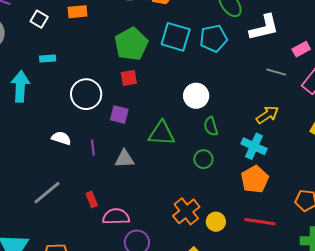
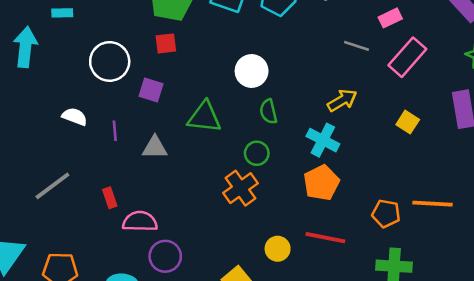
orange cross: (186, 211) -> (240, 188), moved
yellow circle: (216, 222) -> (278, 249), moved

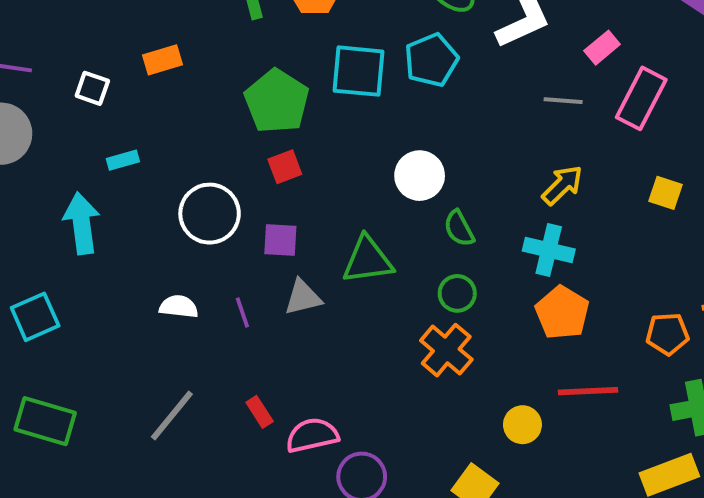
gray triangle: (155, 148) -> (303, 297), moved

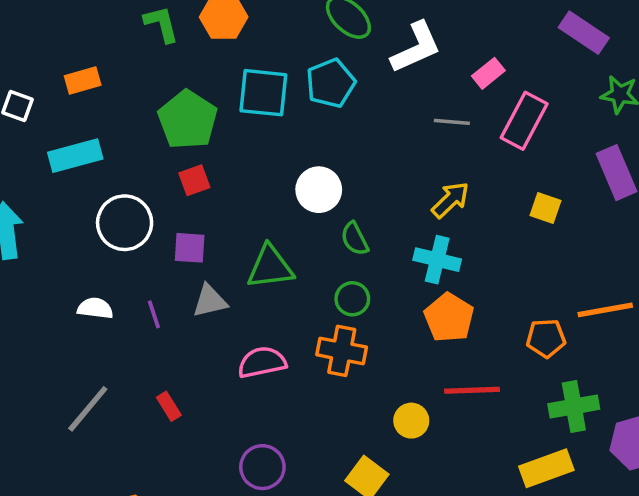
cyan rectangle: (123, 160) -> (75, 156), moved, size x1.8
orange cross: (446, 350) -> (342, 351), turned -30
pink semicircle: (312, 435) -> (262, 362), moved

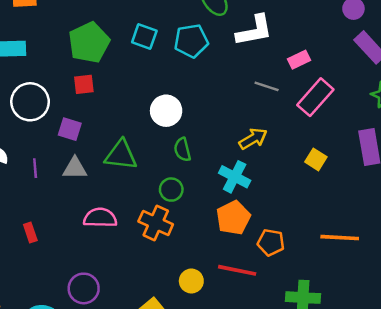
cyan square: (263, 93) -> (144, 36), size x0.7
orange pentagon: (546, 338) -> (271, 242), moved

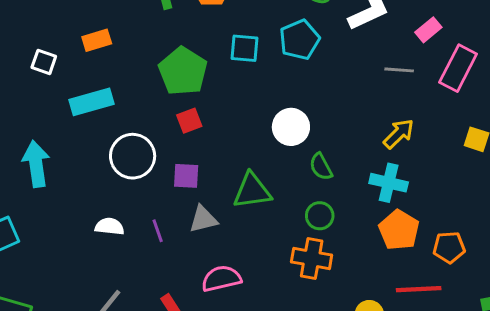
pink semicircle: (100, 218) -> (221, 279), moved

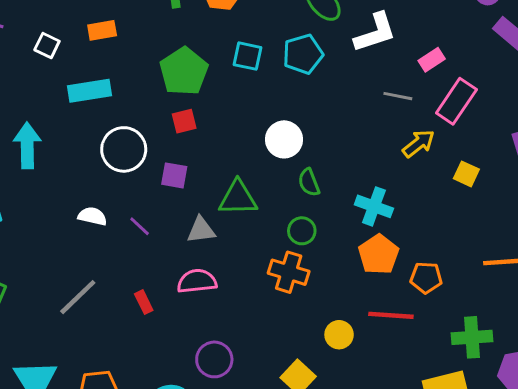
yellow arrow: (399, 134) -> (419, 144), moved
gray triangle: (203, 219) -> (201, 230), moved
purple line: (158, 231) -> (140, 226), turned -35

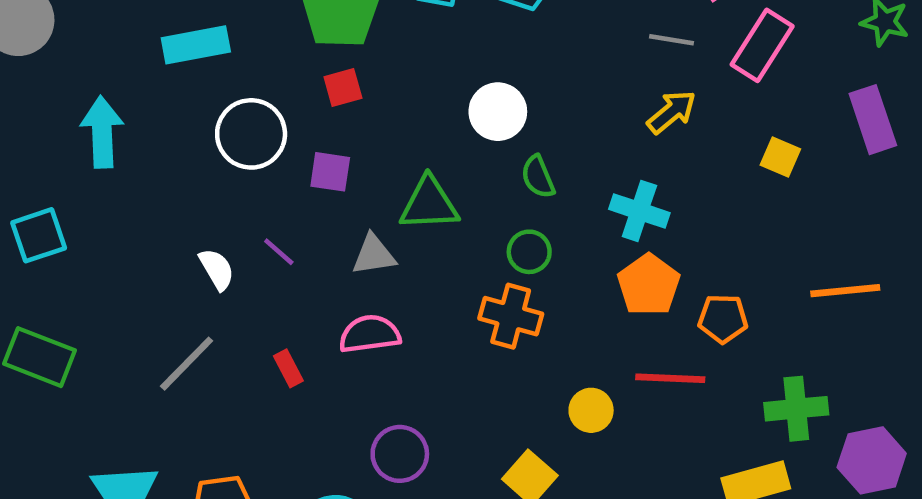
yellow arrow: (419, 144) -> (672, 112), moved
white semicircle: (92, 216) -> (217, 269), moved, turned 48

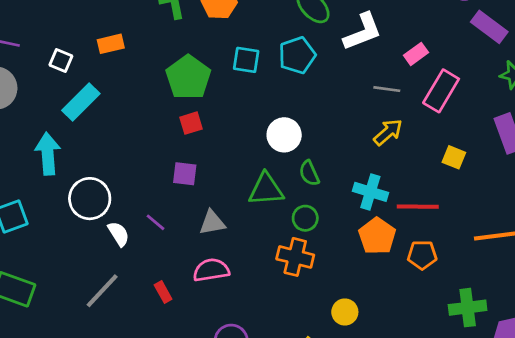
cyan rectangle: (196, 45) -> (81, 102), moved, turned -33
white circle: (251, 134) -> (90, 199), moved
green triangle: (429, 204) -> (266, 189), moved
red line: (670, 378) -> (418, 207), moved

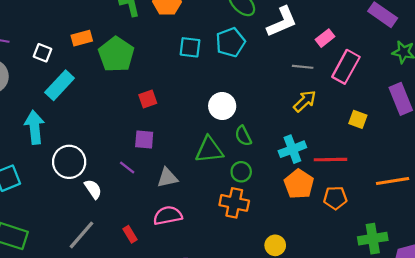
green pentagon: (188, 77) -> (116, 54), moved
cyan cross: (370, 192) -> (292, 149), turned -36
purple line: (155, 222) -> (127, 168), moved

